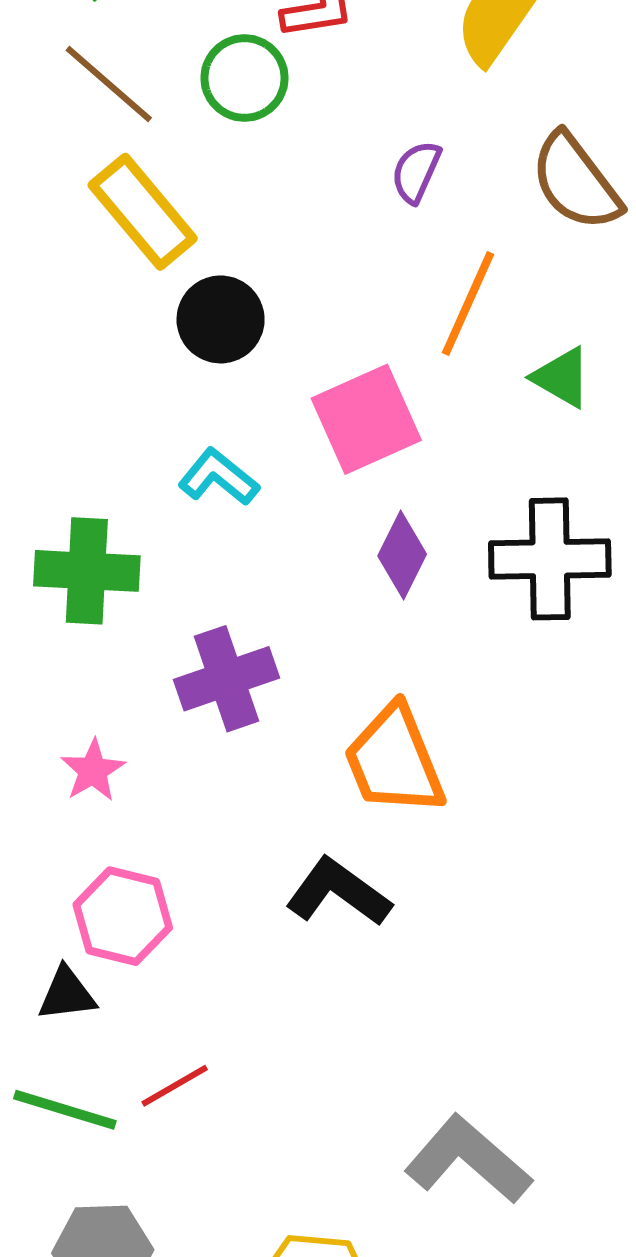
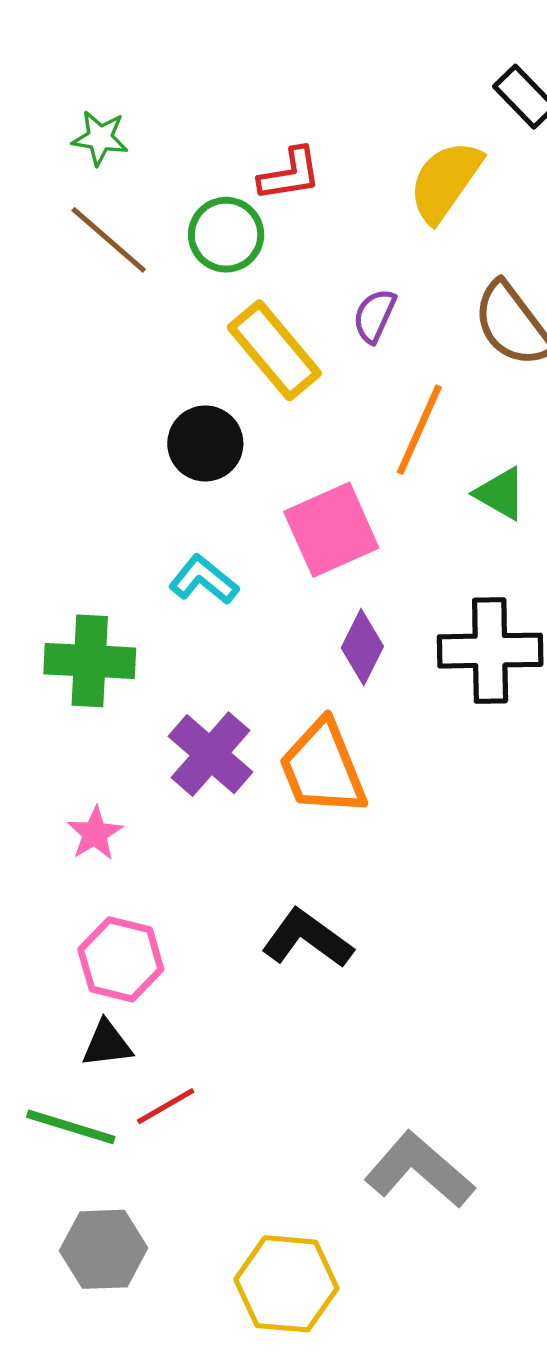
yellow rectangle: (143, 212) -> (274, 350), moved
purple cross: (227, 679) -> (211, 754), turned -30
orange trapezoid: (394, 761) -> (323, 768), moved
black triangle: (67, 994) -> (107, 1044), moved

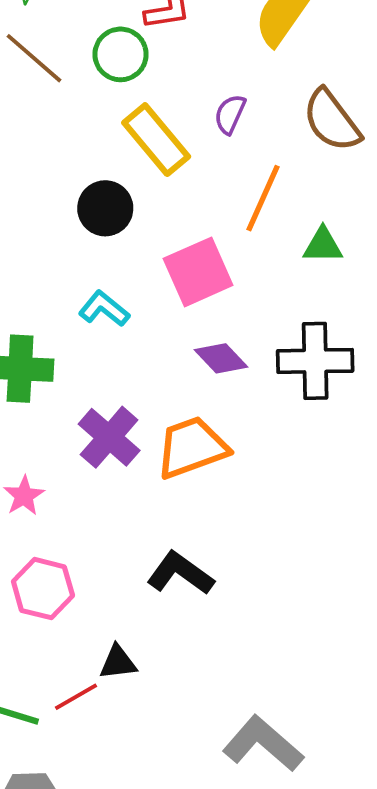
green triangle: (500, 494) -> (323, 245), turned -30
purple diamond: (362, 647) -> (221, 358), turned -70
orange trapezoid: (323, 768) -> (192, 447), turned 92
black triangle: (107, 1044) -> (118, 662), moved

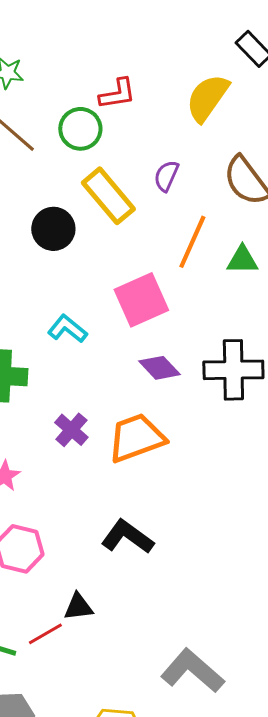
black circle: (105, 208) -> (53, 229), moved
green triangle: (323, 245) -> (242, 260), moved
purple cross: (109, 437) -> (71, 430), size x0.7

